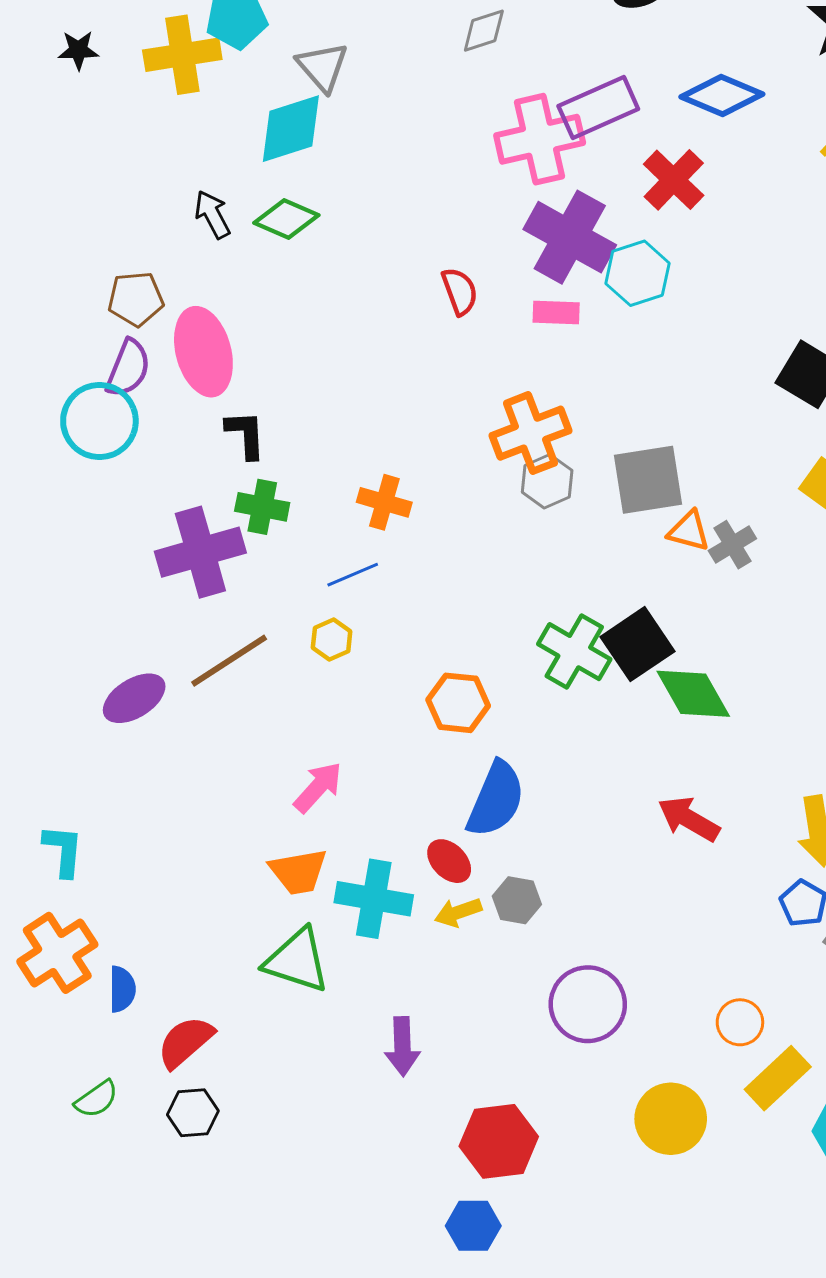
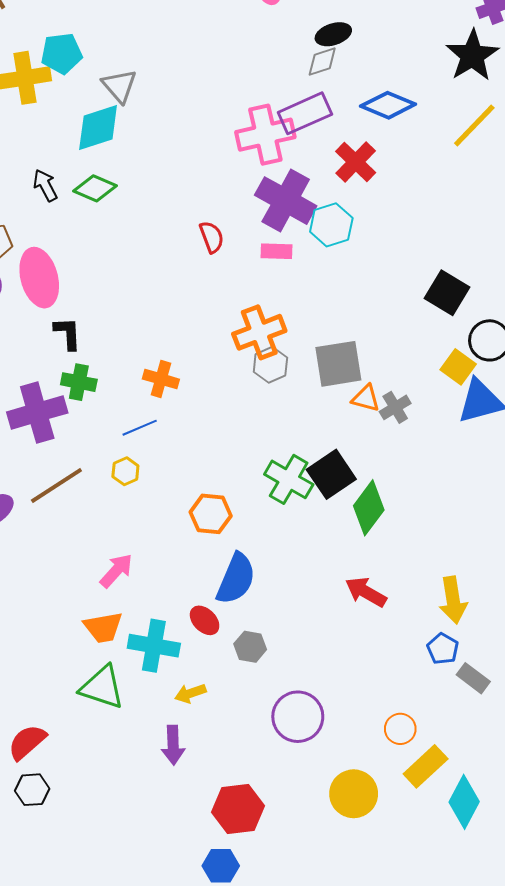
gray diamond: (484, 31) -> (322, 62), moved
green diamond: (693, 694) -> (369, 508), turned 66
yellow arrow: (458, 912) -> (190, 693), moved

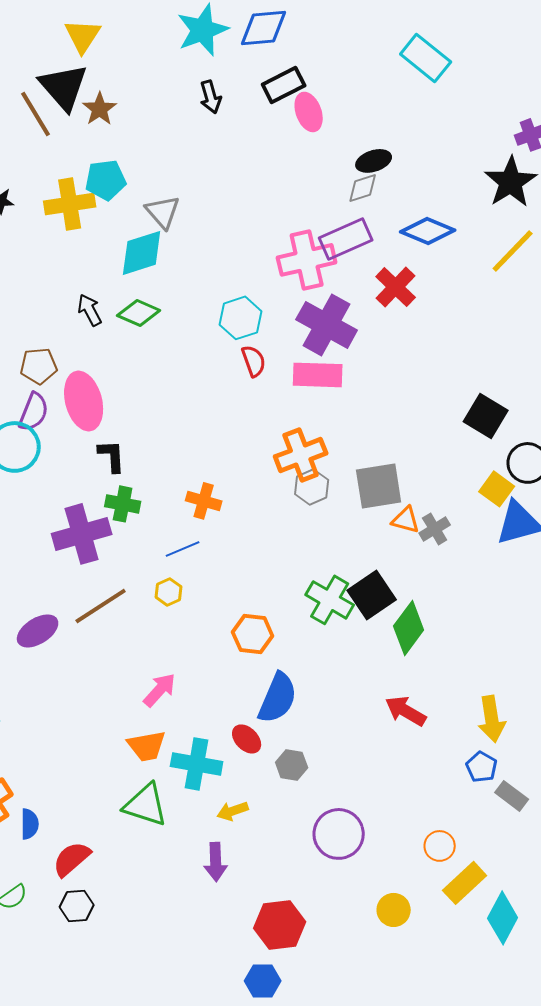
cyan hexagon: (331, 225) -> (241, 318), moved
pink rectangle: (277, 251) -> (318, 375), size x1.6
yellow circle: (354, 794) -> (394, 910), size x0.7

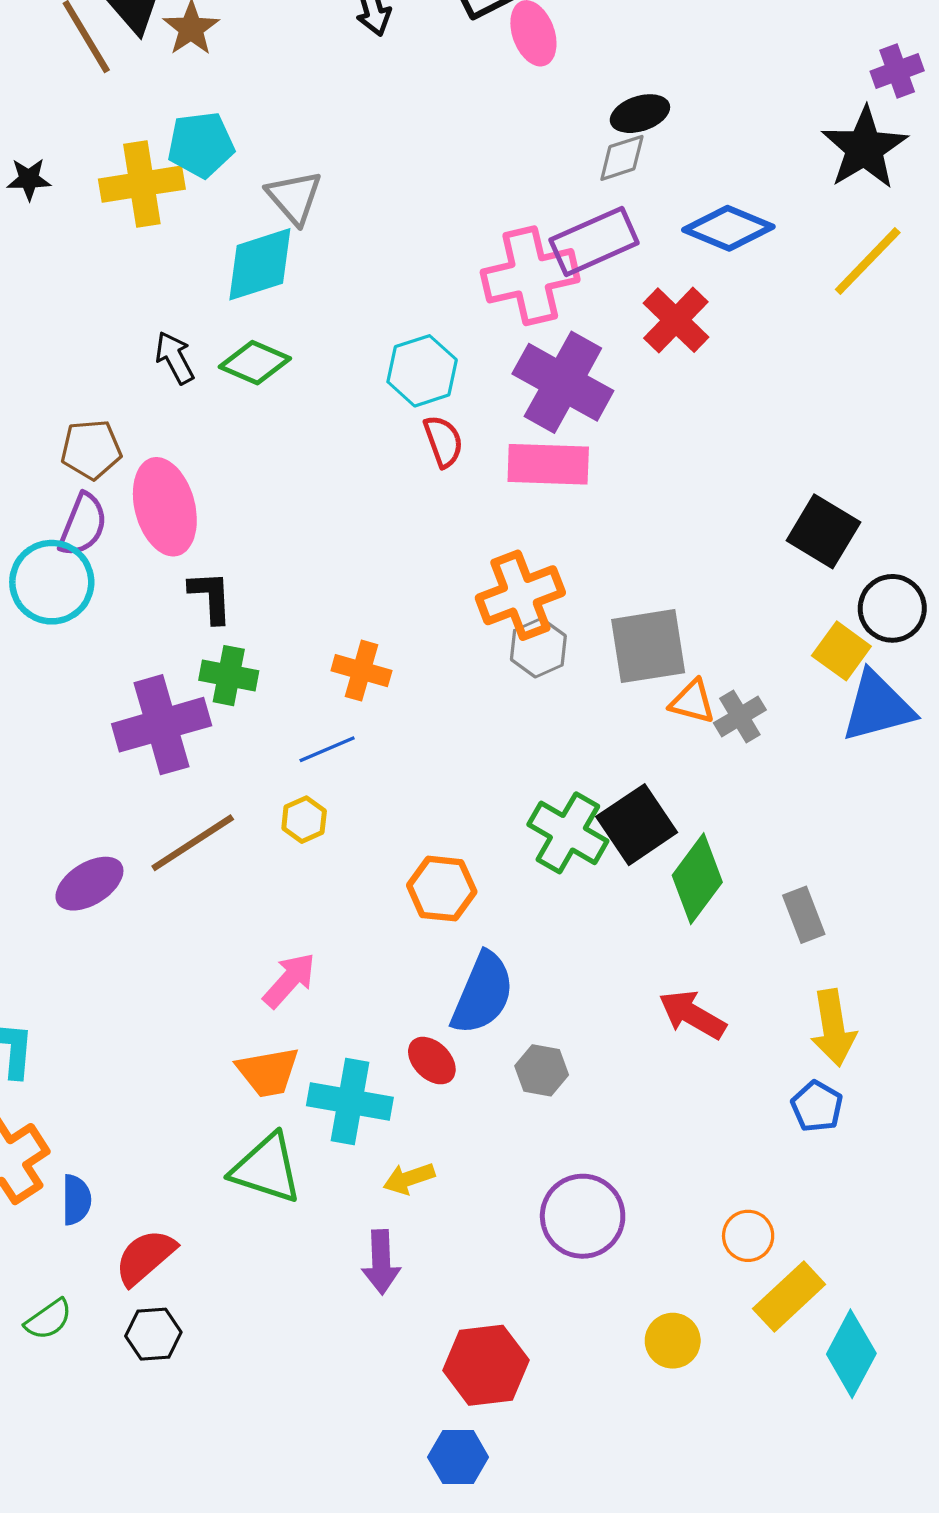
gray hexagon: (292, 765) -> (542, 1070), moved
gray rectangle: (512, 796) -> (804, 915), moved, turned 32

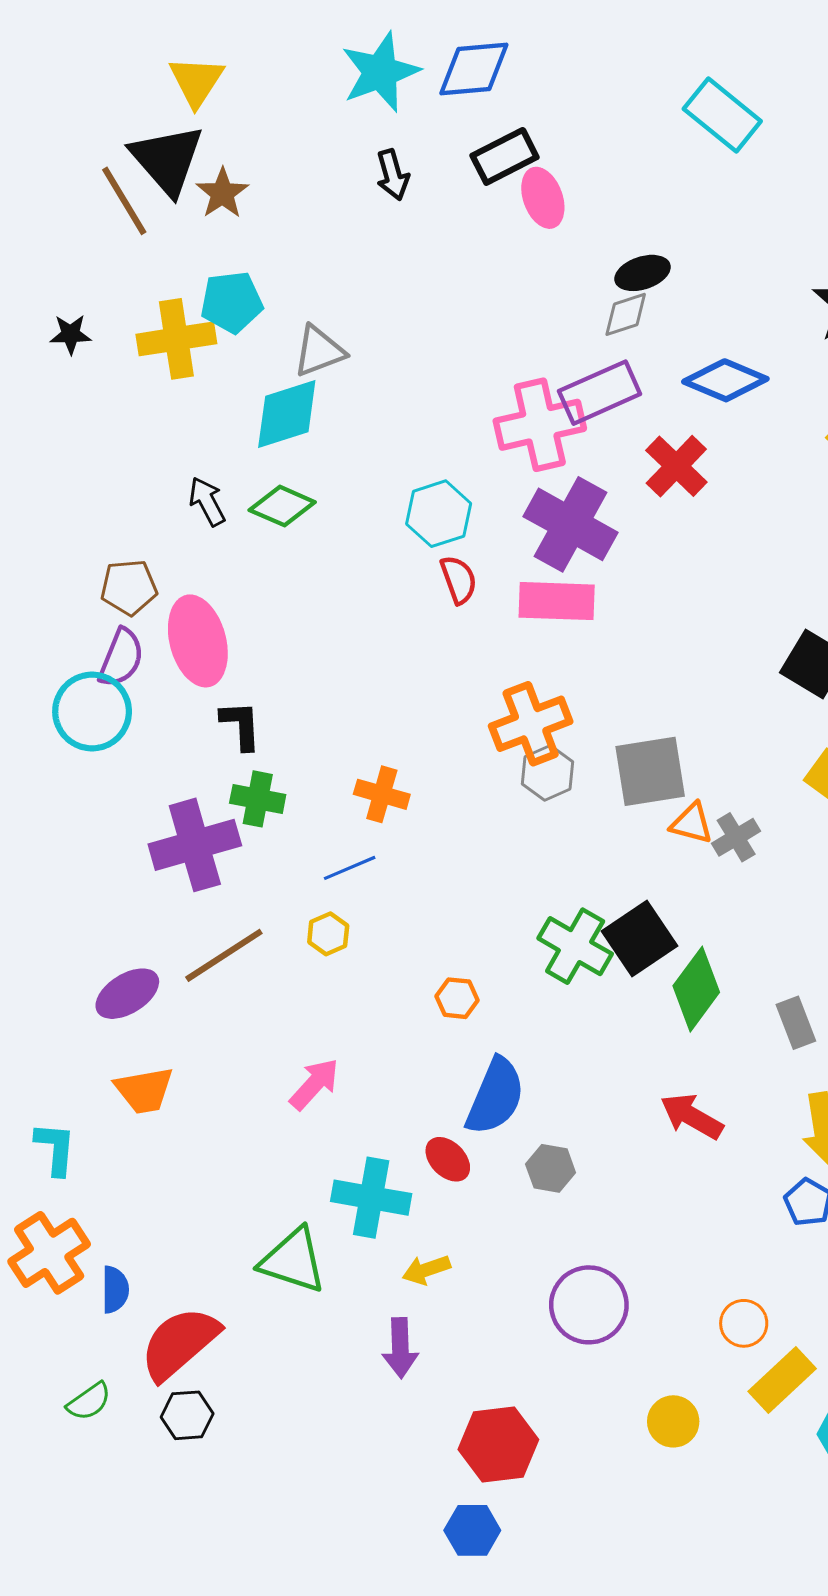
gray triangle: (294, 197) -> (319, 351), turned 50
orange hexagon: (442, 889) -> (457, 998), size x0.7
orange trapezoid: (268, 1072) -> (144, 1090), moved
red semicircle: (145, 1257) -> (179, 1343), size x1.4

